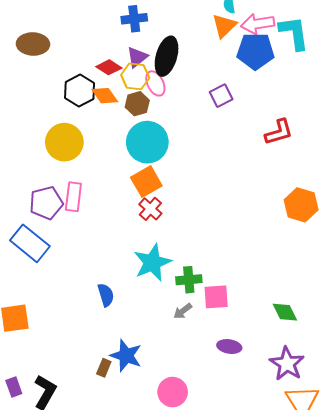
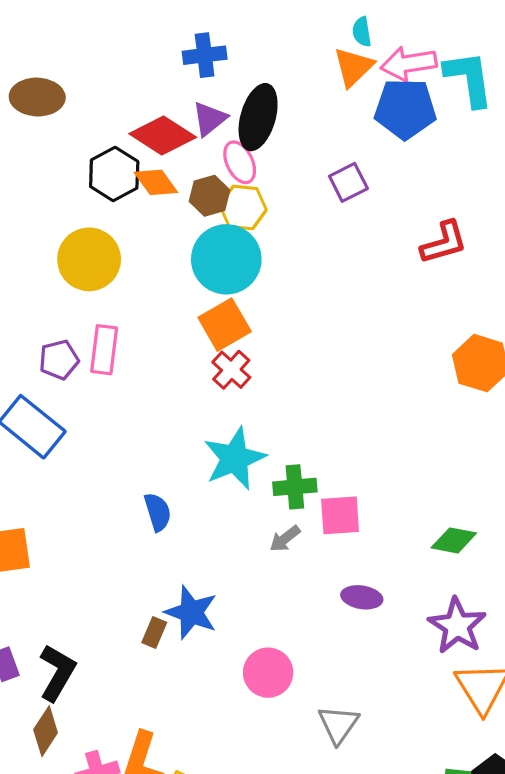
red diamond: (109, 67) -> (163, 136), size x1.5
yellow hexagon: (135, 76) -> (243, 207), moved
purple pentagon: (46, 203) -> (59, 360), size x0.7
green diamond: (285, 312) -> (454, 540), turned -52

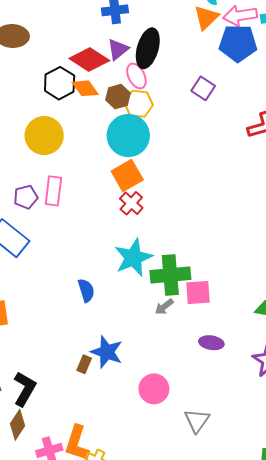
purple square: (348, 182) -> (203, 88), turned -30
green cross: (295, 487) -> (170, 275), size x1.5

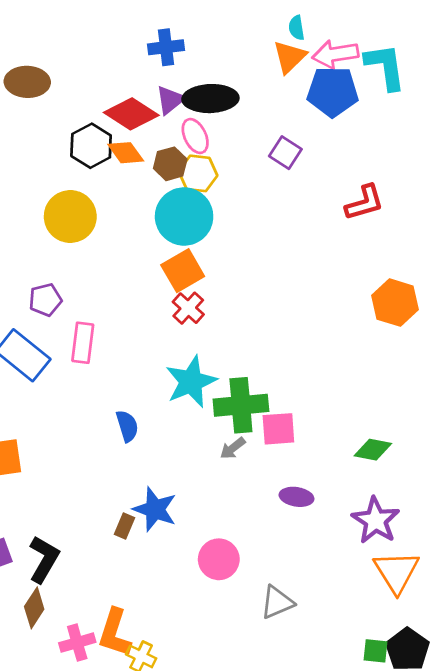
black ellipse: (148, 48) -> (210, 99), turned 72
pink rectangle: (53, 191) -> (83, 343), moved
gray triangle: (197, 421) -> (277, 602), turned 32

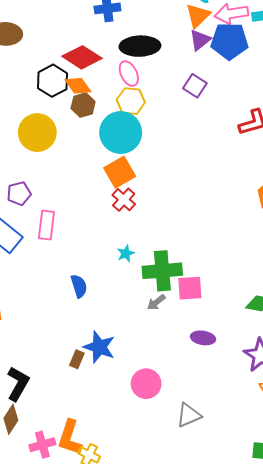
purple triangle: (170, 100) -> (200, 40), moved
brown hexagon: (170, 164) -> (83, 105), moved
cyan star: (191, 382) -> (126, 254), size x0.5

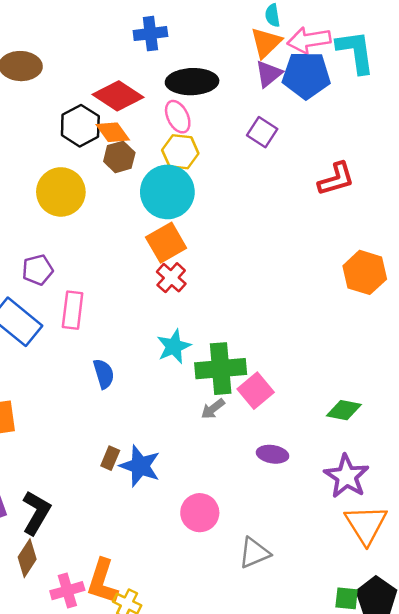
cyan star: (126, 254) -> (174, 346), size x1.5
blue semicircle: (79, 286) -> (104, 374), moved
pink square: (190, 288) -> (256, 391), turned -36
brown rectangle: (77, 359) -> (110, 458), moved

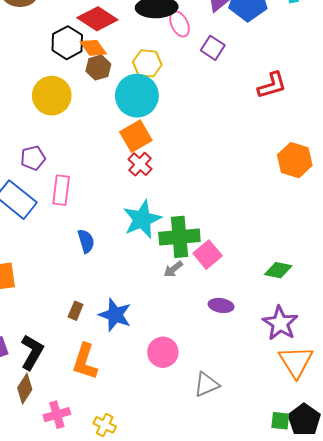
pink ellipse: (178, 117) -> (179, 24), moved
cyan star: (174, 346) -> (142, 219), size x1.4
brown rectangle: (110, 458) -> (76, 311), moved
orange L-shape: (102, 581) -> (85, 362), moved

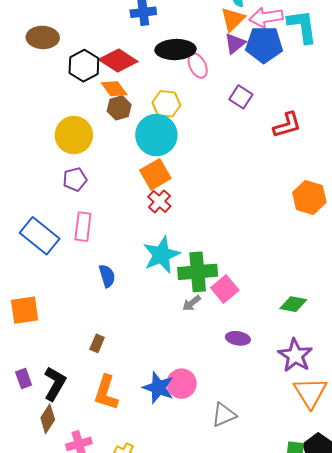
black hexagon: (67, 43) -> (84, 66), moved
purple square: (213, 48) -> (241, 97), moved
purple pentagon: (33, 158) -> (75, 179), moved
blue star: (115, 315) -> (158, 388), moved

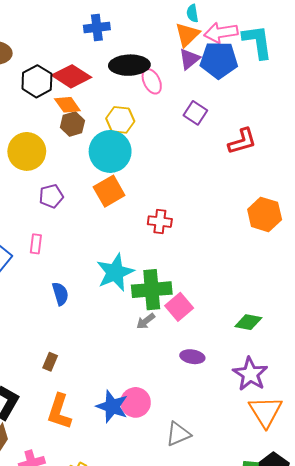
purple pentagon: (75, 179) -> (51, 196), moved
red cross: (159, 201) -> (160, 222), moved, turned -35
pink rectangle: (83, 227) -> (36, 244), size x0.7

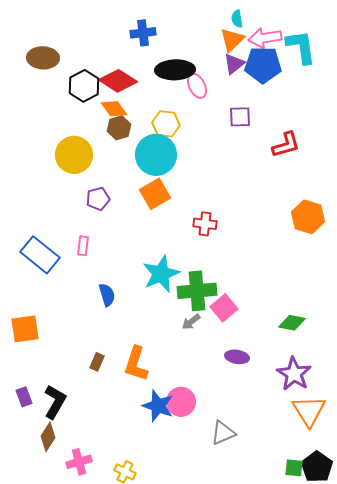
purple square: (195, 113) -> (240, 117), turned -35
orange L-shape: (59, 412) -> (136, 364), moved

